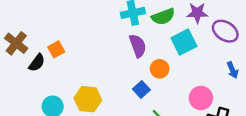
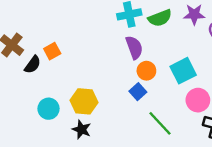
cyan square: (184, 42) -> (183, 71), moved
orange circle: (160, 69) -> (146, 71), moved

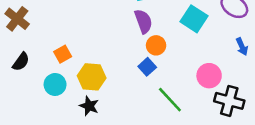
orange square: (52, 51) -> (63, 54), moved
black semicircle: (33, 65) -> (21, 62), moved
cyan square: (183, 71) -> (194, 19), moved, turned -30

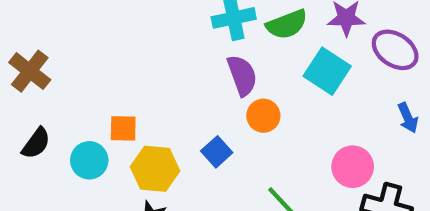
orange square: (63, 54) -> (123, 128), moved, turned 30
blue square: (147, 67) -> (217, 152), moved
cyan circle: (55, 84) -> (89, 160), moved

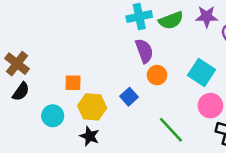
brown cross: (30, 71) -> (17, 64), moved
cyan square: (327, 71) -> (202, 73), moved
cyan circle: (89, 160) -> (53, 116), moved

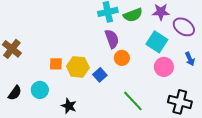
cyan square: (202, 73) -> (157, 42), moved
black semicircle: (21, 92) -> (15, 93), moved
pink circle: (210, 106) -> (164, 67), moved
yellow hexagon: (92, 107) -> (78, 67), moved

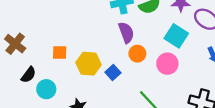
orange square: (56, 64) -> (60, 53), moved
pink circle: (164, 67) -> (167, 64), moved
black semicircle: (15, 93) -> (29, 75), moved

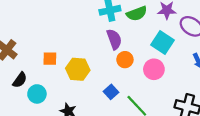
blue square: (113, 73) -> (111, 92), moved

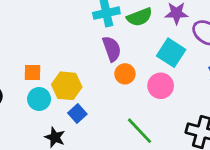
blue square: (111, 92) -> (77, 114), moved
cyan circle: (37, 94) -> (39, 99), moved

